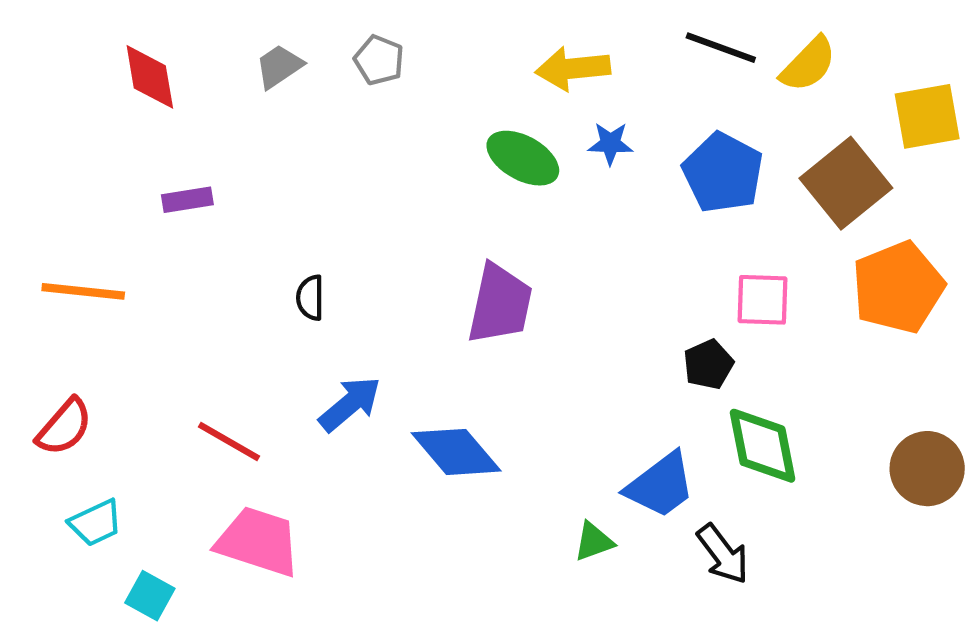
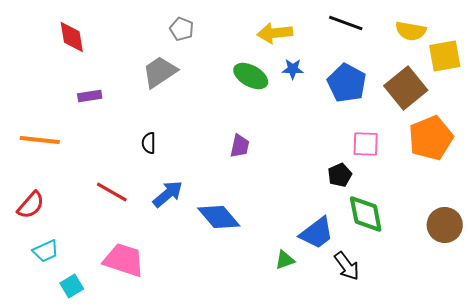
yellow semicircle: (808, 64) -> (411, 31), moved, turned 56
gray trapezoid: (279, 66) -> (160, 72), moved, size x1.5
purple trapezoid: (500, 304) -> (240, 146), size x0.6
red line: (229, 441) -> (112, 192), moved
cyan square: (150, 596) -> (72, 286), turned 30

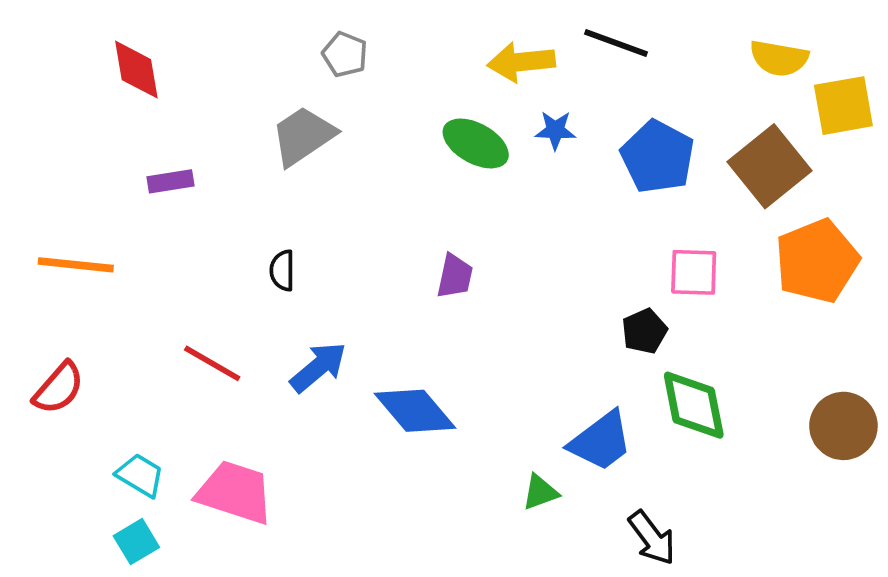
black line: (346, 23) -> (616, 43), moved
cyan trapezoid: (46, 251) -> (140, 475), moved, turned -124
black arrow: (347, 266) -> (652, 538), moved

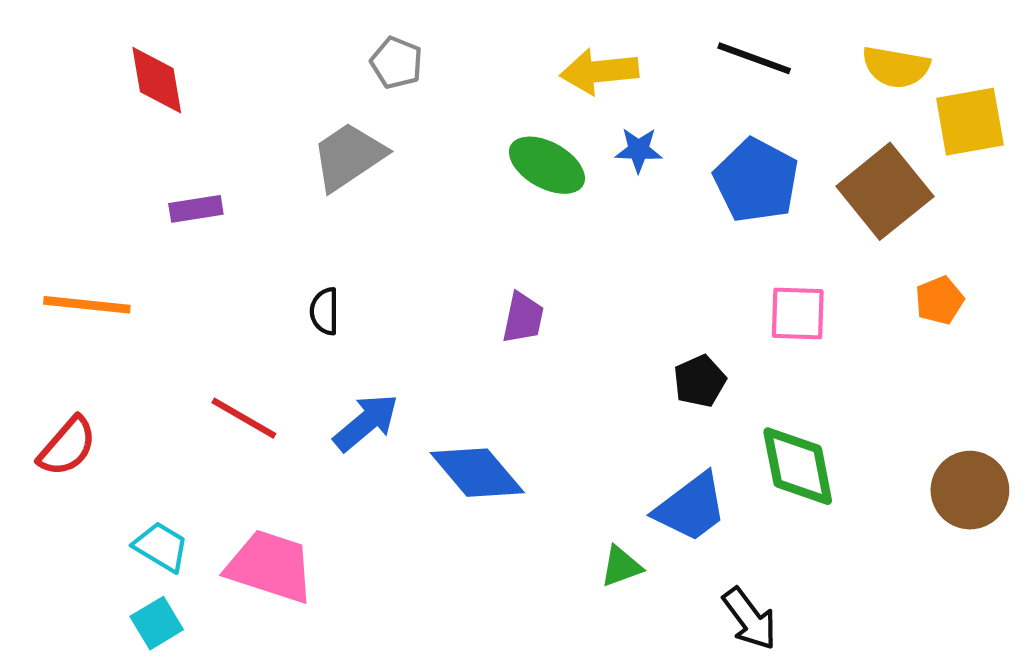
black line: (616, 43) -> (754, 58), moved
orange pentagon: (817, 261) -> (939, 300), size x0.5
black pentagon: (644, 331) -> (700, 381), moved

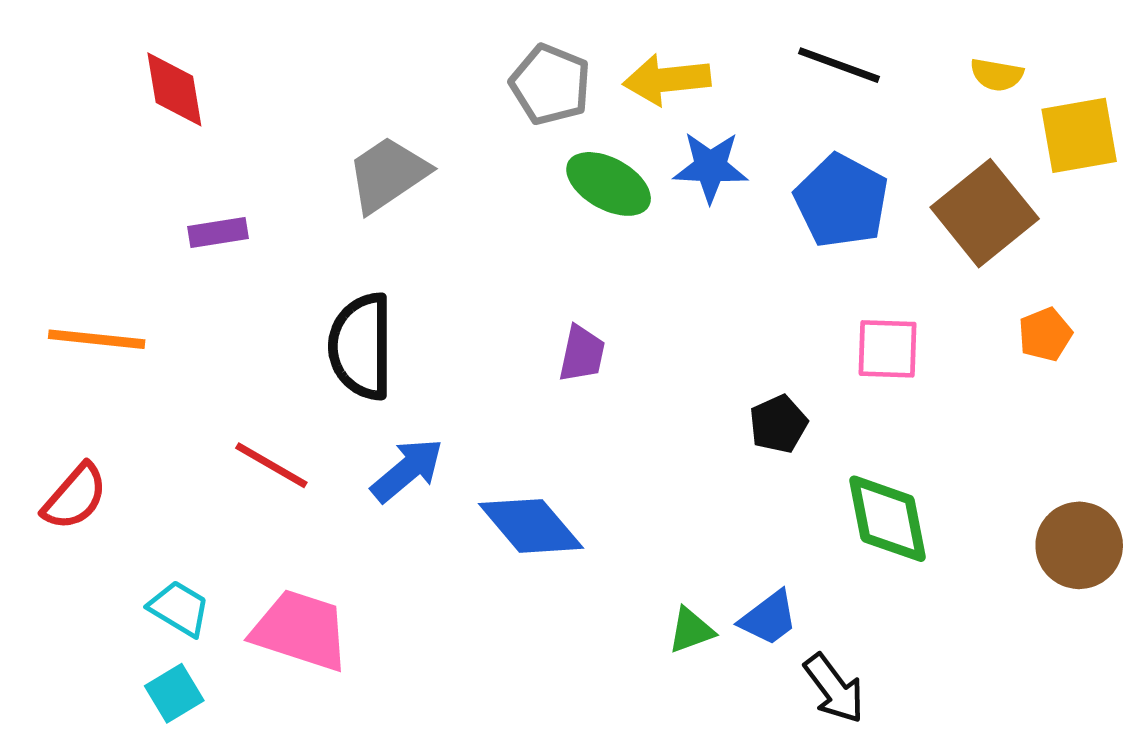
gray pentagon: (397, 63) -> (550, 84), moved, size x1.4
yellow semicircle: (896, 67) -> (997, 75), size x0.7
blue star: (639, 150) -> (710, 167), size x1.4
black semicircle: (325, 311) -> (361, 346), size x2.0
blue trapezoid: (691, 508) -> (769, 618), moved, size x0.7

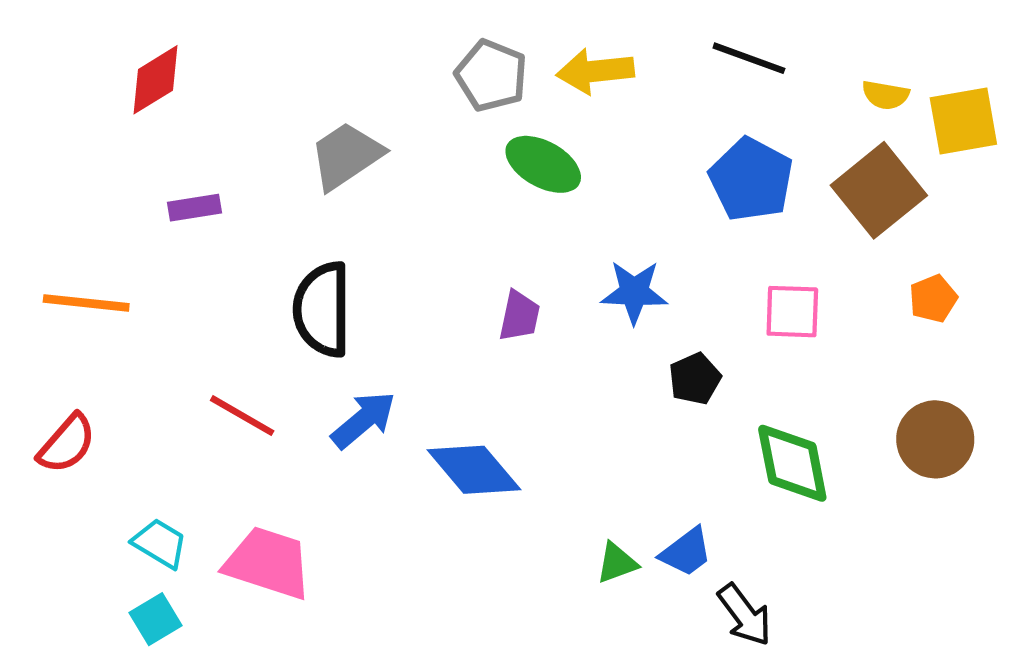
yellow semicircle: (997, 75) -> (885, 95), moved
red diamond: (174, 89) -> (156, 80), turned 68
blue star: (710, 167) -> (634, 292), moved
brown circle: (1079, 545) -> (935, 439), moved

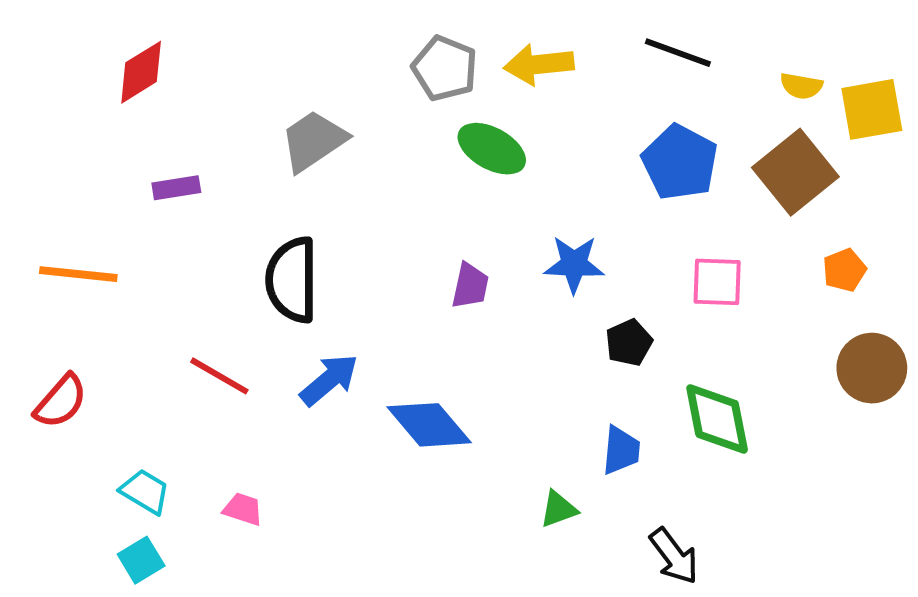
brown circle: (935, 439) -> (872, 368), moved
blue trapezoid: (686, 552) -> (621, 450), moved, turned -48
pink trapezoid: (268, 563) -> (243, 509), size x0.5

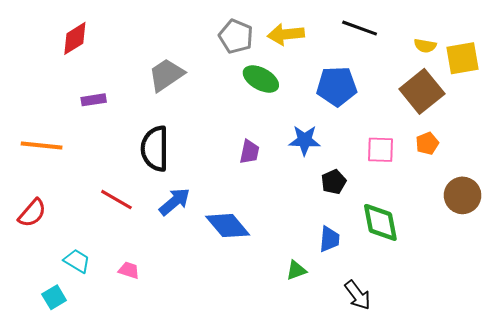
blue pentagon: (680, 162) -> (337, 86), moved, turned -30
orange pentagon: (844, 270) -> (427, 143), moved
cyan square: (141, 560) -> (54, 297), moved

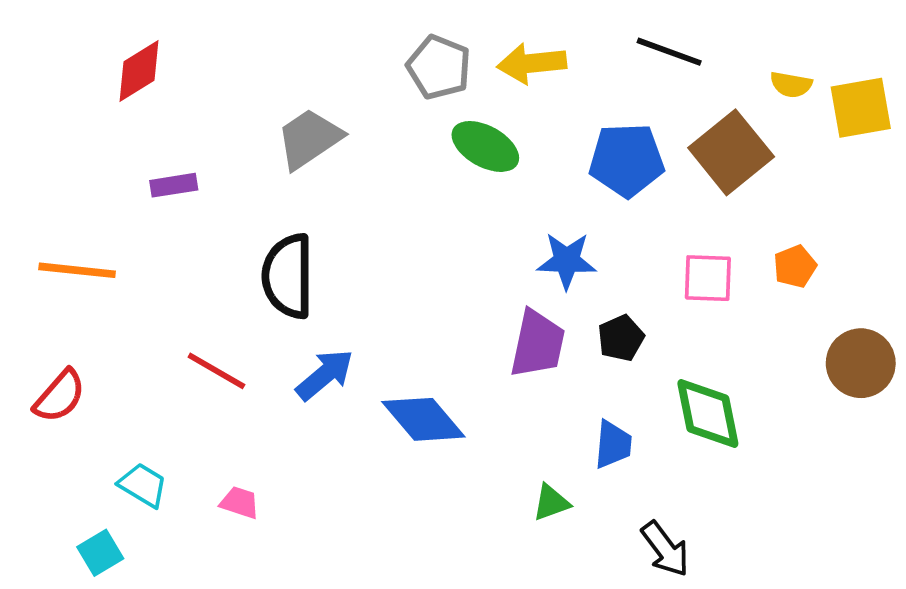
brown square: (422, 91) -> (731, 152), moved
purple trapezoid: (249, 152) -> (538, 344), moved, size x1.5

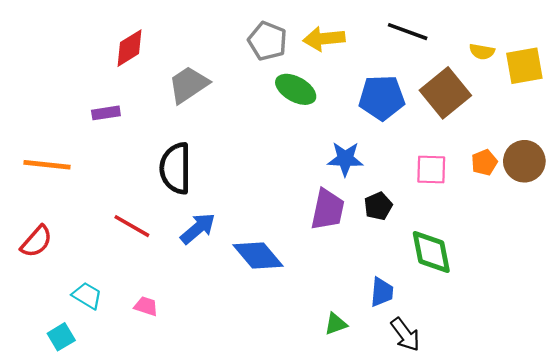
red diamond: (139, 71) -> (130, 48), moved
brown circle: (861, 363) -> (524, 161), moved
blue trapezoid: (613, 444) -> (382, 292), moved
green triangle: (551, 503) -> (336, 324), moved

